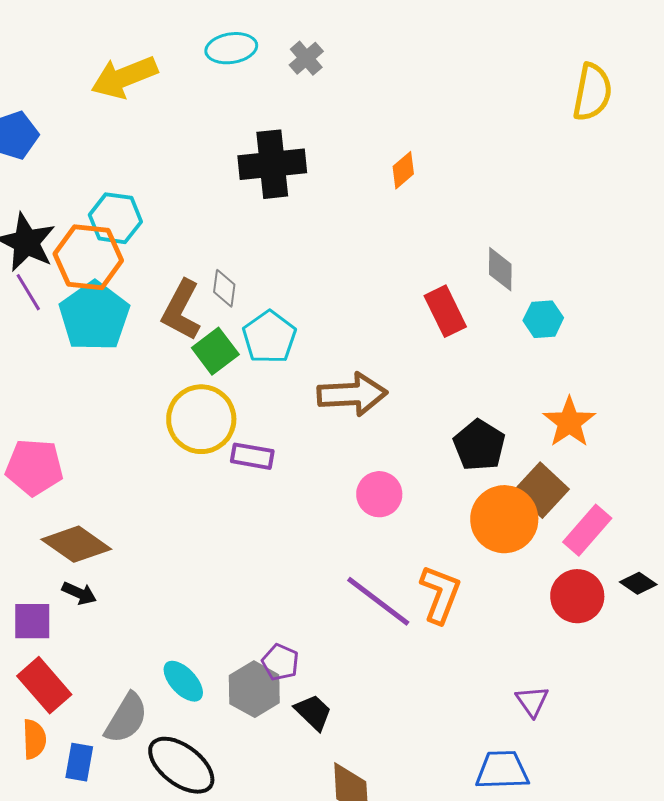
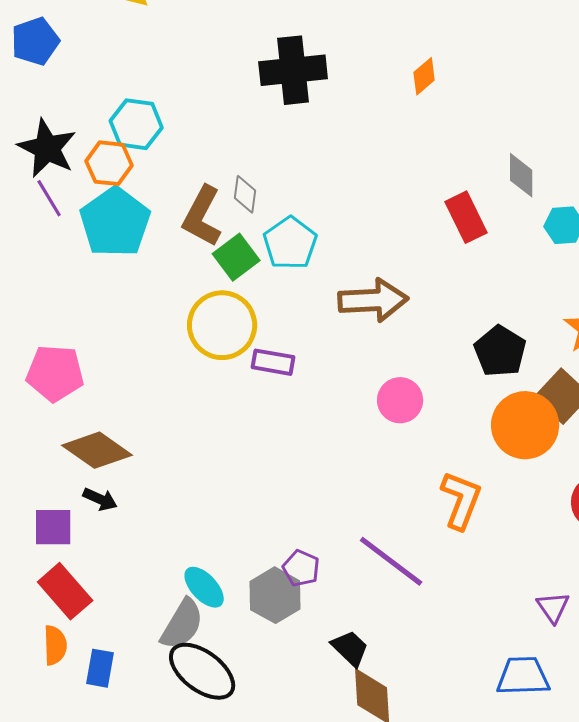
orange hexagon: (88, 257) -> (109, 163), size x0.7
purple line: (378, 601) -> (391, 561), moved
black trapezoid: (313, 712) -> (350, 648), moved
gray semicircle: (126, 718) -> (182, 624), moved

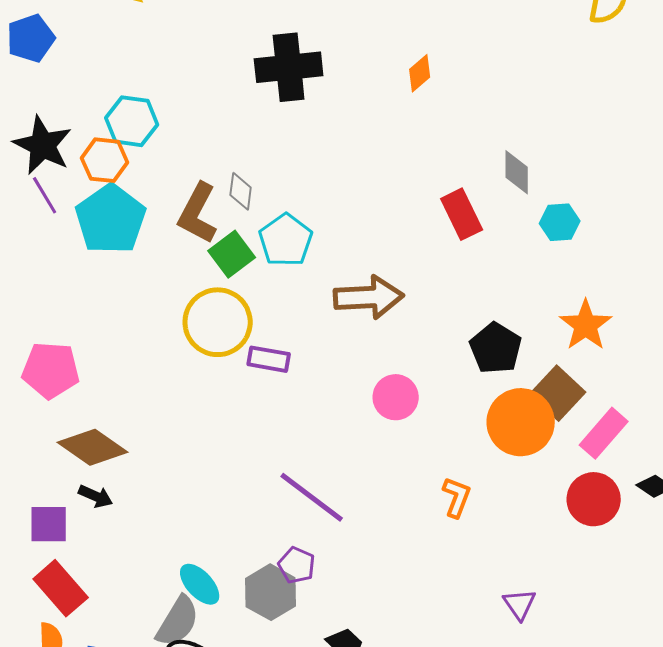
orange L-shape: (461, 500) -> (457, 497), size x0.7
purple line: (391, 561) -> (312, 497), moved
purple triangle: (553, 607) -> (520, 604), moved

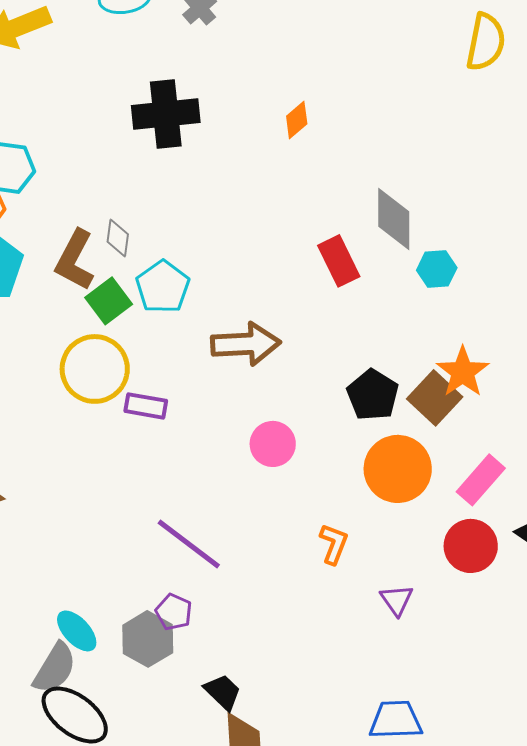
gray diamond: (517, 172) -> (394, 219), size x1.4
brown square: (558, 393) -> (435, 398), moved
purple triangle: (520, 604) -> (397, 600), moved

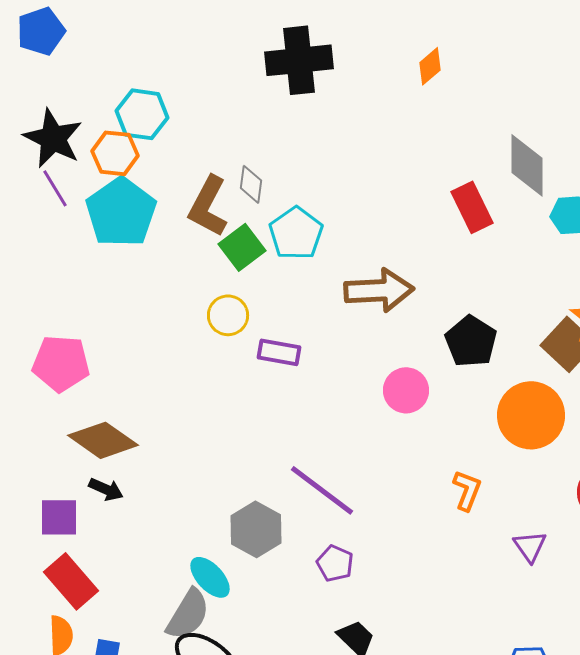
yellow circle: (95, 369) -> (228, 315), size x0.6
black pentagon: (373, 395) -> (471, 341), moved
purple pentagon: (174, 612) -> (335, 563), moved
gray hexagon: (148, 639) -> (256, 529), moved

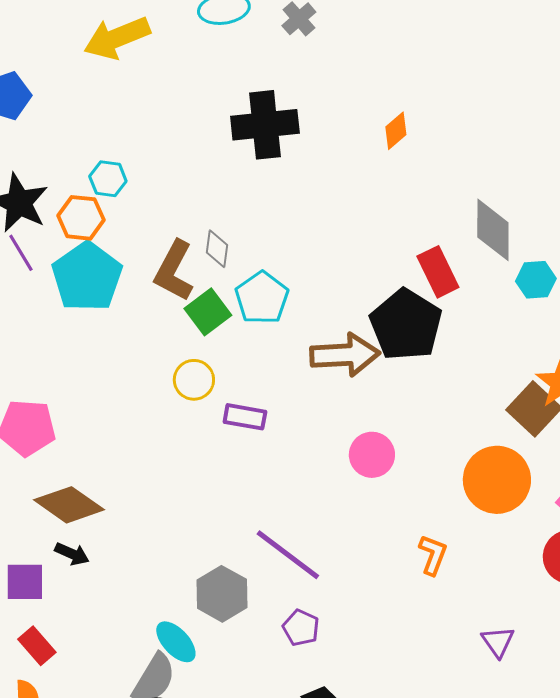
cyan hexagon: (142, 114) -> (108, 179), size x0.7
black pentagon: (471, 341) -> (406, 325), moved, size x1.4
purple triangle: (530, 546) -> (498, 642), moved
red rectangle: (71, 581) -> (37, 646), size x0.7

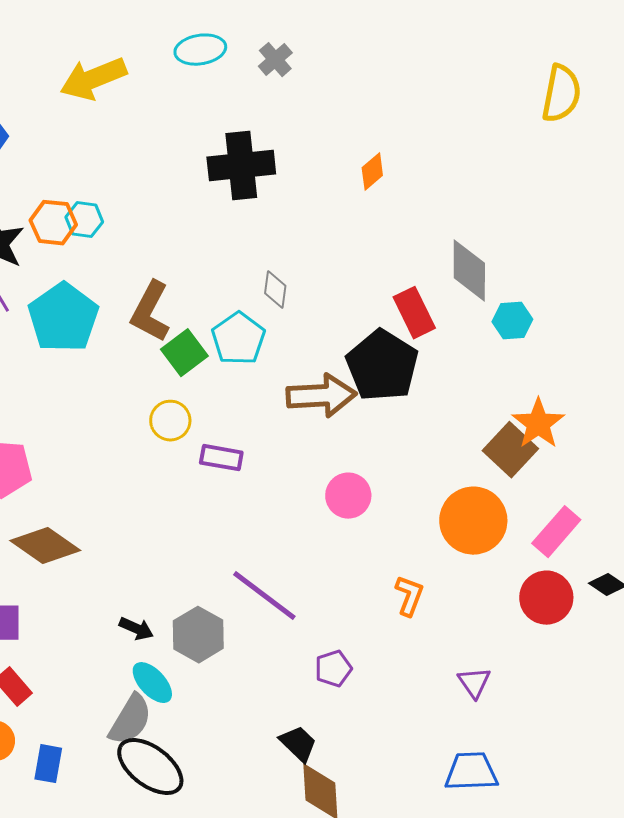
orange hexagon: (81, 218) -> (53, 223), moved
gray diamond: (217, 249) -> (275, 290), moved
black arrow: (72, 554) -> (136, 629), moved
purple pentagon: (301, 628) -> (333, 669), moved, turned 30

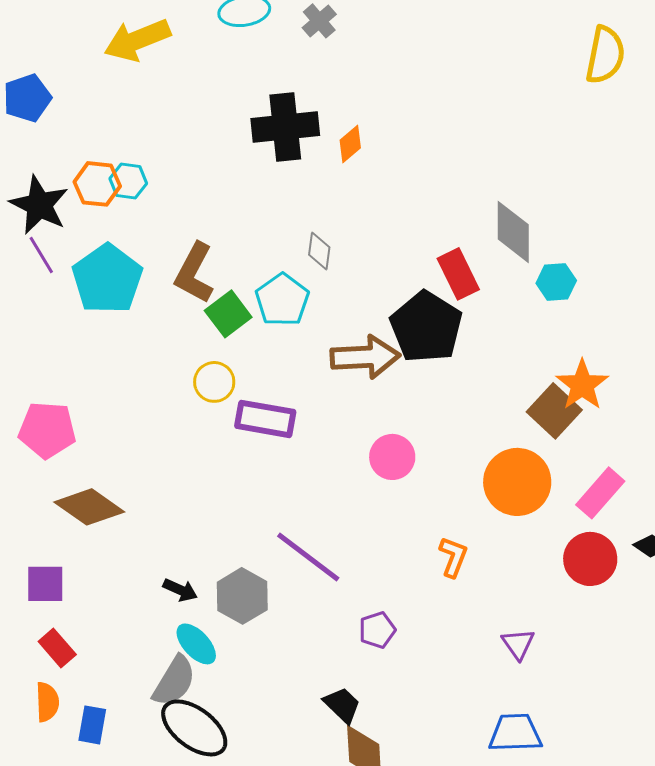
orange diamond: (372, 172) -> (350, 144), moved
purple rectangle: (221, 458) -> (265, 419), size x1.4

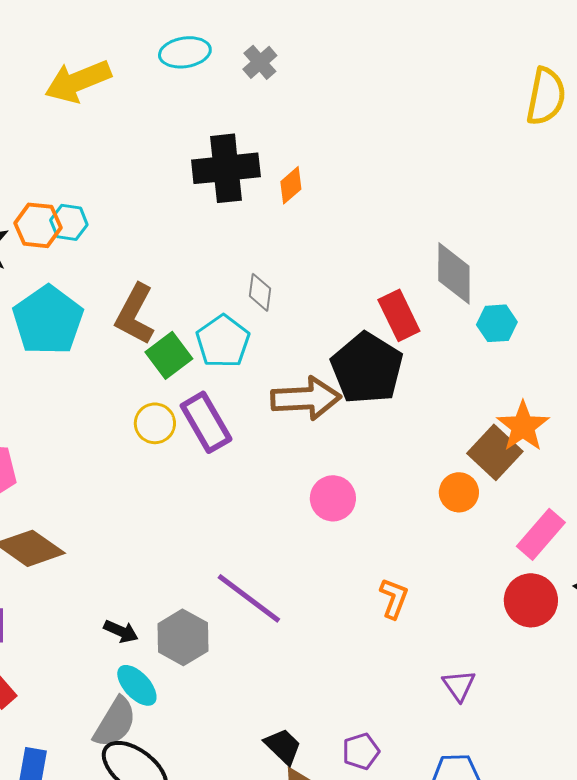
purple rectangle: (265, 419) -> (206, 422), moved, turned 50
orange circle: (517, 482) -> (459, 492), moved, size x0.6
purple pentagon: (377, 630) -> (361, 751), moved

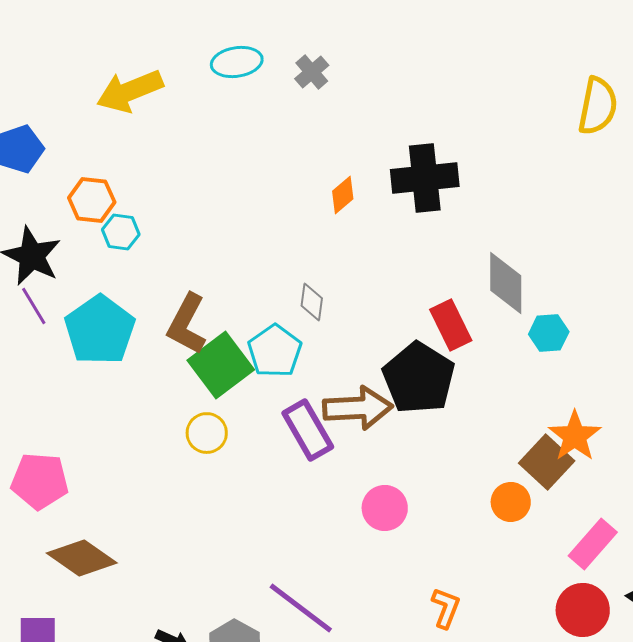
black cross: (226, 168) -> (425, 178), moved
orange hexagon: (38, 225) -> (92, 200), moved
green square: (169, 355) -> (221, 365), size x1.4
purple rectangle: (206, 422) -> (308, 430), moved

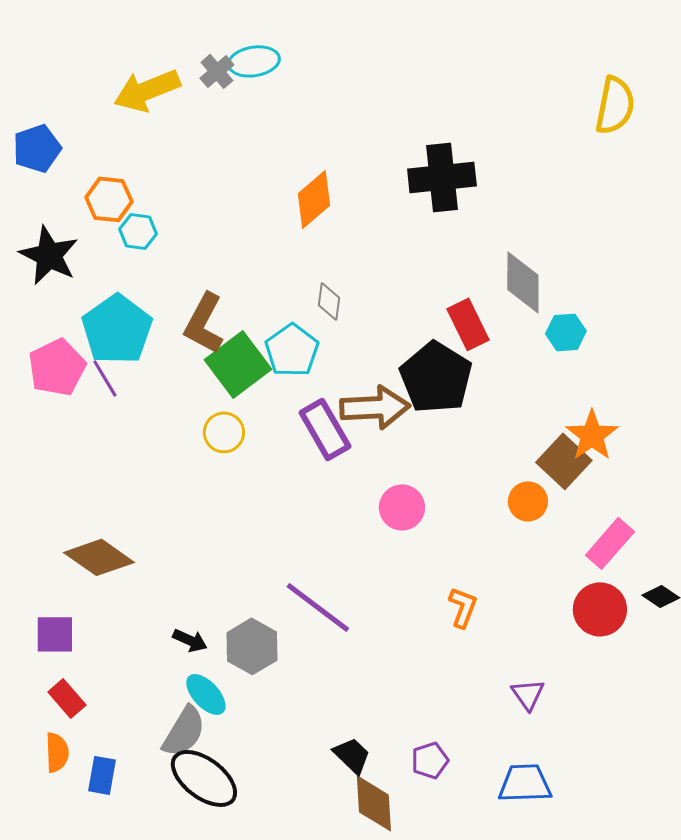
gray cross: (312, 72) -> (217, 71), moved
orange diamond: (343, 195) -> (314, 199), moved, size x1.5
purple line: (34, 306) -> (105, 378), moved
pink pentagon: (40, 481) -> (57, 367), moved, turned -30

